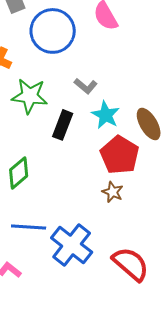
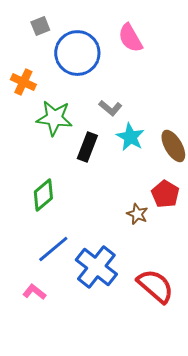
red pentagon: (120, 155) -> (165, 194), moved, size x0.7
blue line: (29, 227) -> (53, 249), turned -44

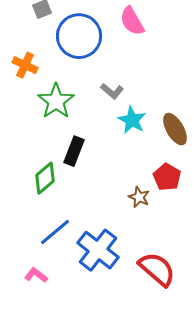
green star: (54, 118) -> (56, 101), turned 30
black rectangle: (87, 147) -> (74, 151), moved

